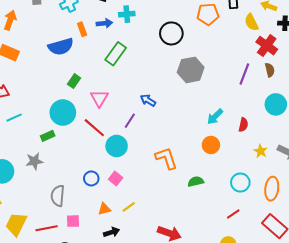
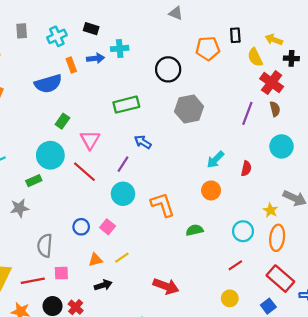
green rectangle: (116, 54) -> (126, 105), moved, turned 40
cyan circle: (117, 146) -> (123, 194), moved
yellow star: (261, 151) -> (270, 210), moved

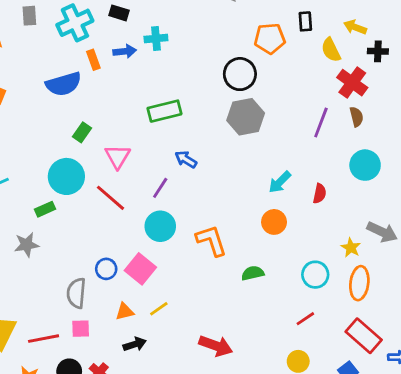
cyan cross: (57, 36) -> (75, 23), size x1.4
black circle: (168, 69) -> (240, 74), moved
pink square: (108, 227) -> (140, 269), size x1.5
gray semicircle: (45, 246) -> (76, 293), moved

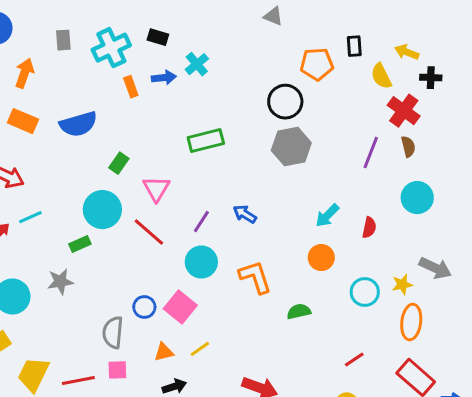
cyan cross: (156, 38) -> (197, 64), turned -35
blue semicircle: (64, 84) -> (78, 124), moved
blue arrow: (186, 159) -> (245, 214), moved
yellow star: (351, 248) -> (402, 284), turned 30
cyan circle: (315, 275) -> (365, 292), moved

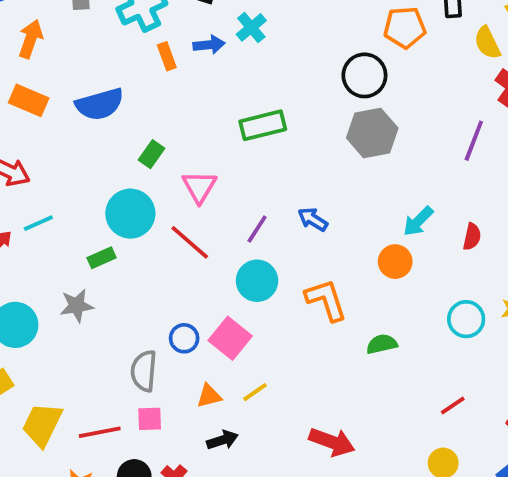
orange circle: (321, 258) -> (395, 262), moved

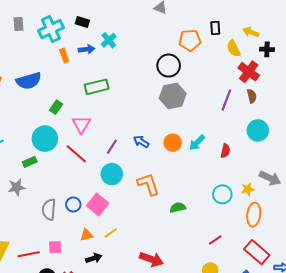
green rectangle: (263, 125) -> (97, 87), moved
orange circle: (395, 262) -> (173, 143), moved
gray semicircle: (144, 371) -> (49, 210), moved

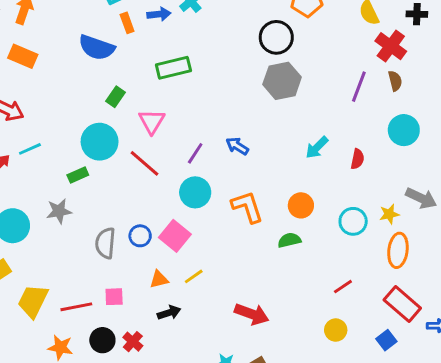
blue semicircle: (29, 81) -> (97, 48), moved, turned 35
orange circle: (173, 143) -> (301, 205), moved

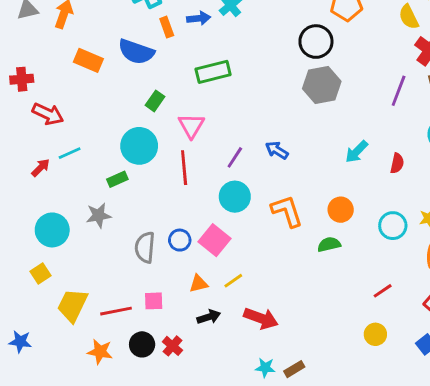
orange rectangle: (23, 56) -> (88, 60), moved
red line: (144, 163) -> (184, 168), turned 44
red arrow: (252, 314) -> (261, 318), moved

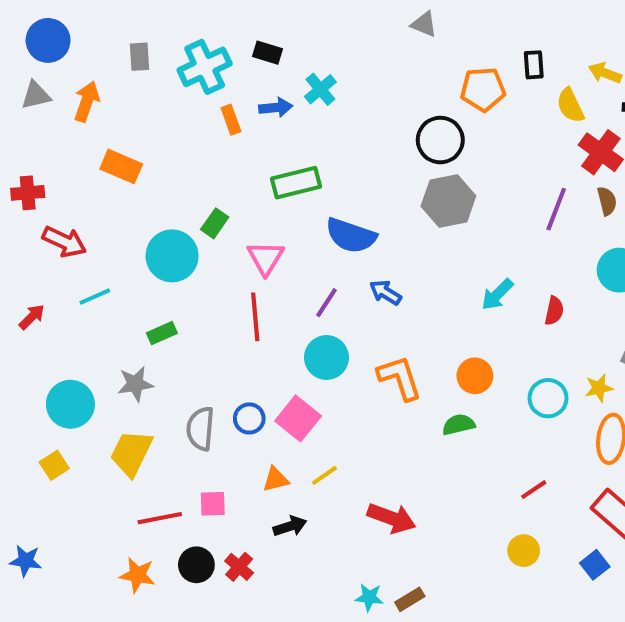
blue semicircle: (136, 52) -> (351, 236), moved
cyan circle: (139, 146) -> (172, 256), moved
red arrow: (41, 168) -> (32, 317), moved
yellow trapezoid: (72, 305) -> (131, 453), moved
red arrow: (261, 318) -> (392, 518), moved

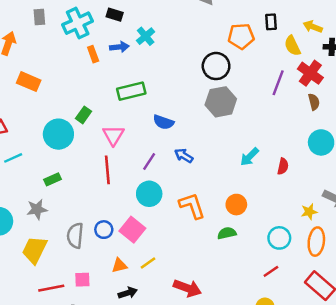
purple line: (556, 209) -> (278, 83), moved
blue semicircle: (351, 236) -> (163, 122), size x0.7
cyan circle: (548, 398) -> (279, 238), moved

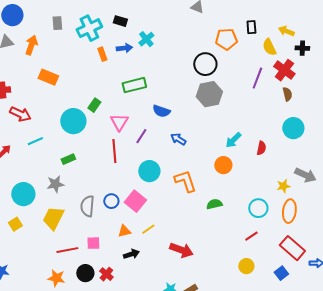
purple line: (149, 162) -> (141, 136), moved
orange circle: (236, 205) -> (223, 165), moved

